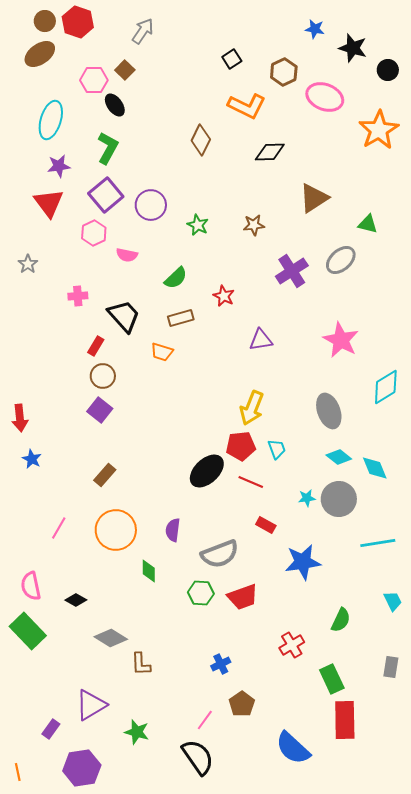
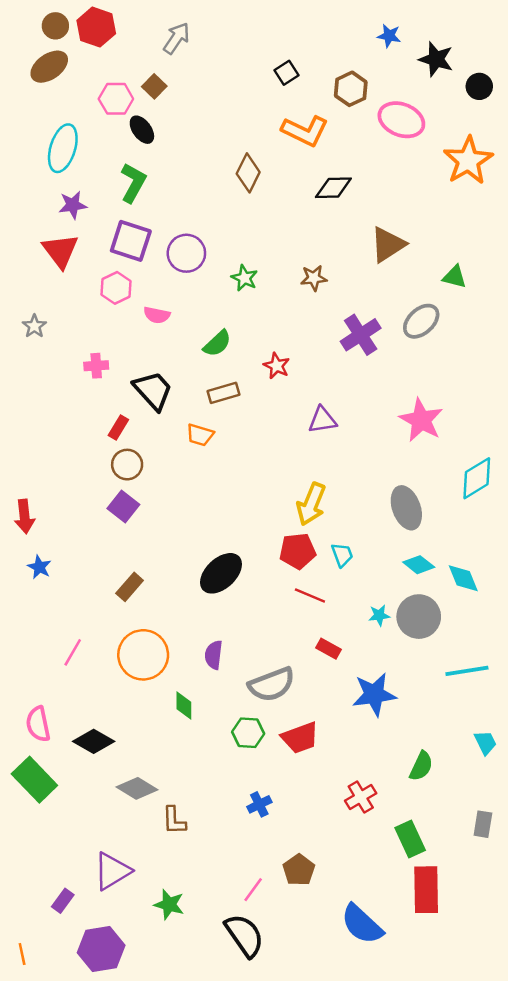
purple square: (106, 195) -> (131, 241), turned -32
black ellipse: (207, 471) -> (221, 573), moved
black diamond: (76, 600) -> (94, 741), size x1.5
blue cross: (221, 664) -> (259, 804), moved

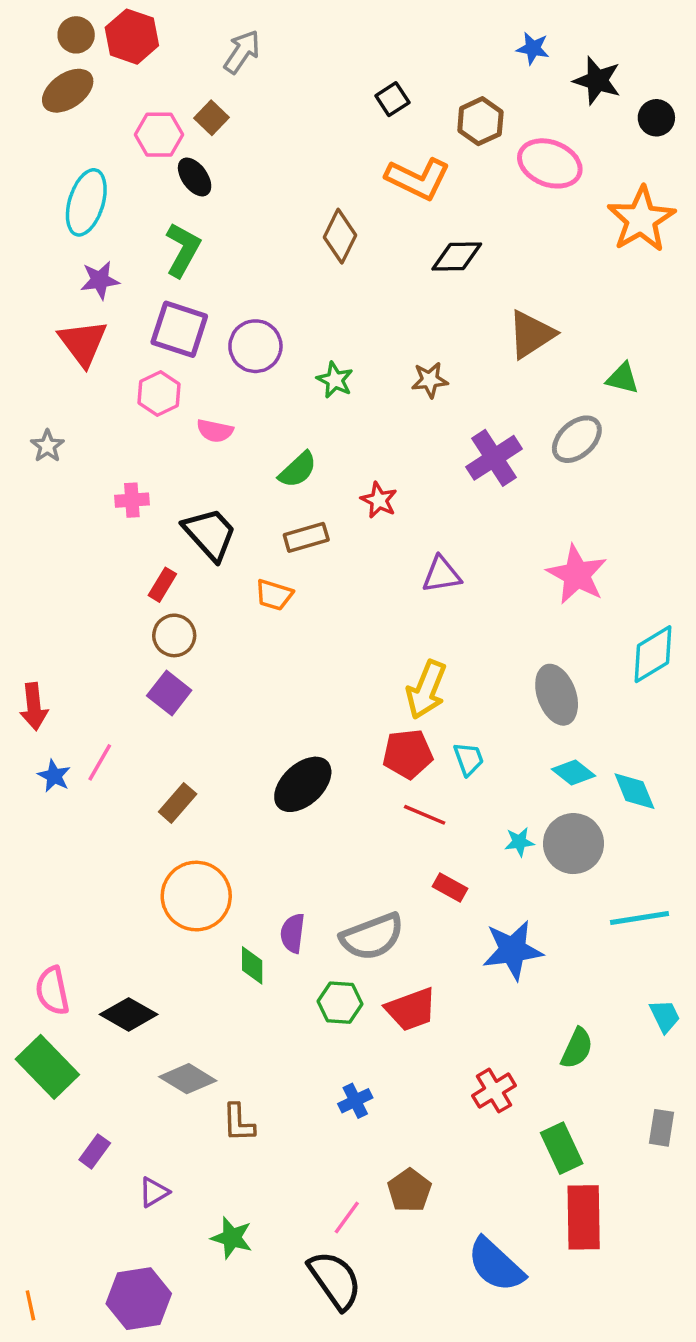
pink line: (73, 652) -> (100, 762), moved
purple semicircle: (214, 655) -> (293, 933), moved
purple triangle: (112, 871) -> (154, 1192), size x0.6
purple rectangle: (63, 901) -> (95, 1151), moved

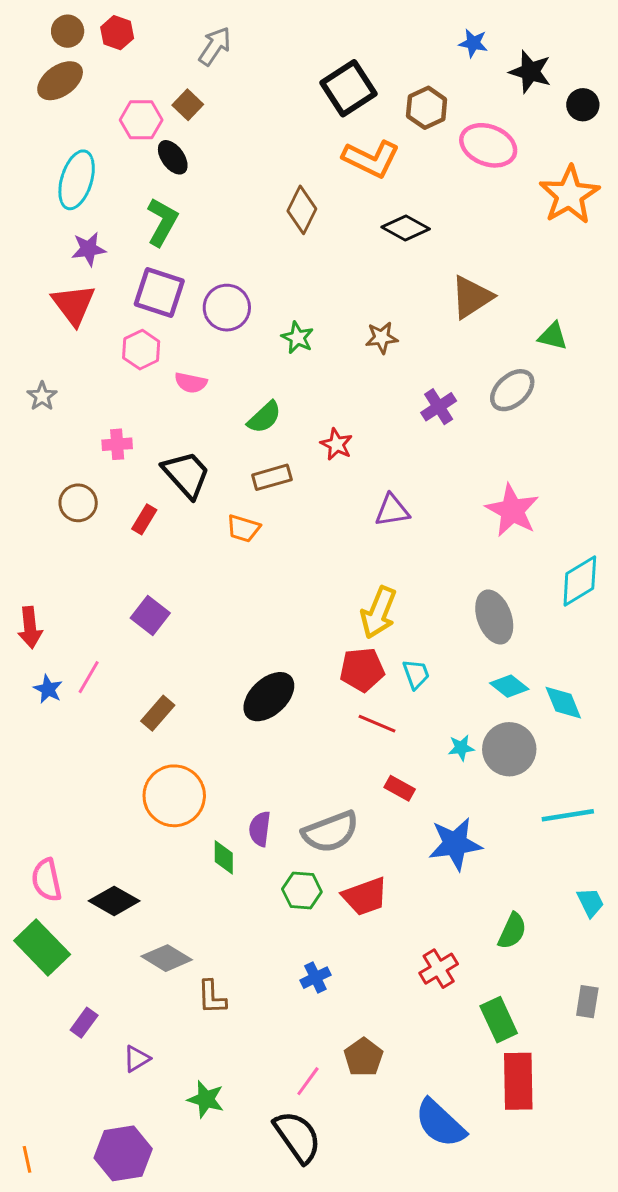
red hexagon: (132, 37) -> (117, 33), size x0.7
black square: (392, 99) -> (348, 88), size x1.8
black diamond: (457, 257) -> (406, 228), turned 30
purple cross: (494, 458) -> (439, 407), size x0.7
brown circle: (174, 635) -> (78, 503), moved

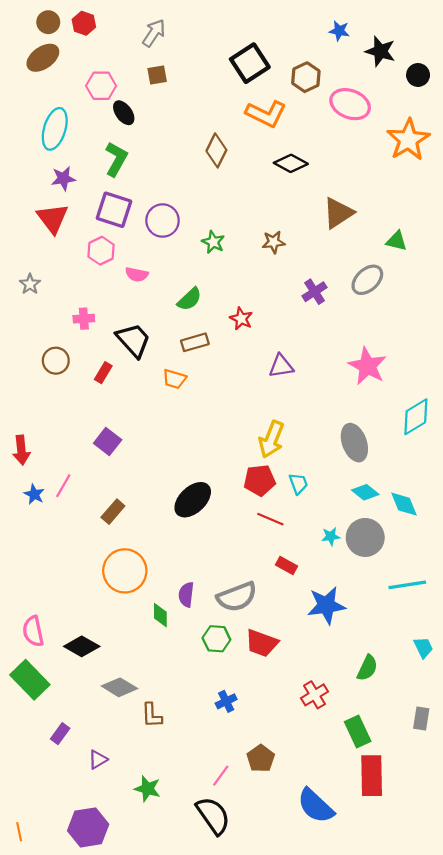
brown square: (188, 105) -> (157, 75), moved, turned 36
red trapezoid: (365, 896) -> (262, 643), turned 40

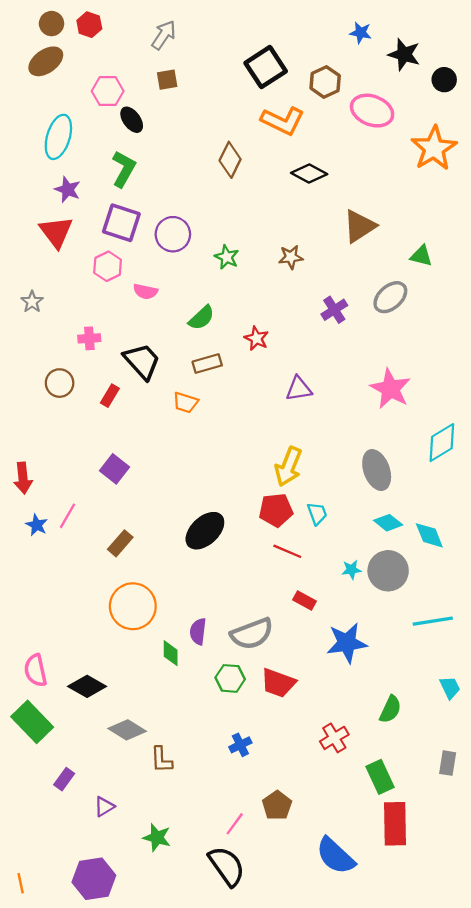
purple star: (63, 178) -> (68, 190), turned 30

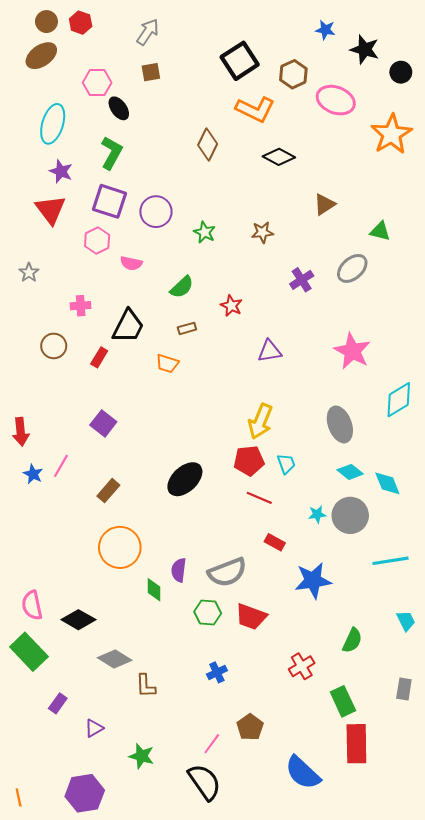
brown triangle: (359, 226) -> (324, 204), size x0.7
black trapezoid: (142, 361) -> (128, 326), turned 69
brown rectangle: (207, 364) -> (187, 328), size x0.7

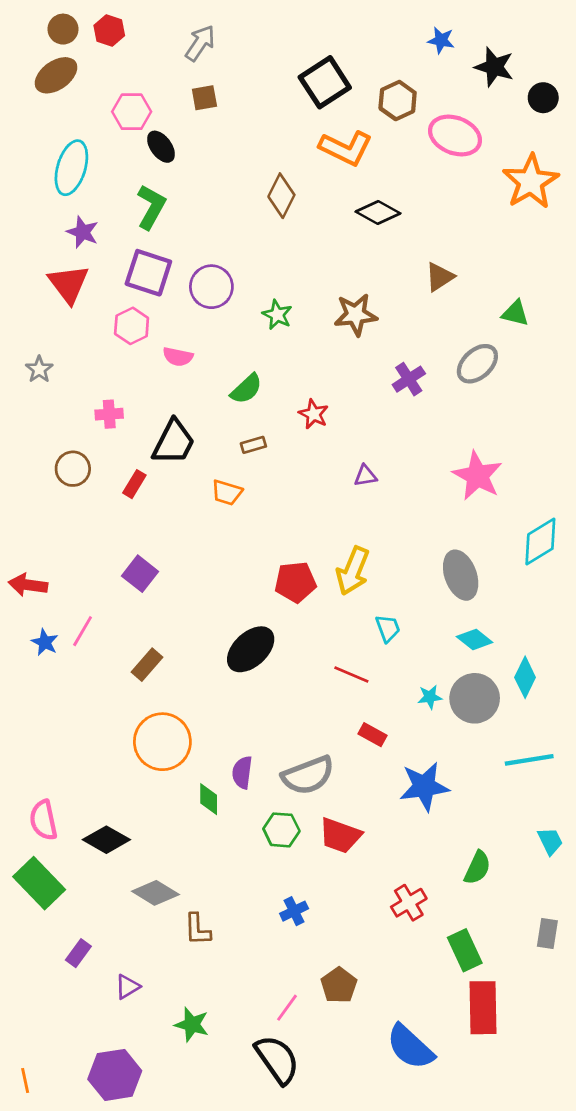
brown star: (262, 232) -> (356, 315), size x1.4
purple triangle: (270, 351) -> (365, 476), size x0.7
red arrow: (21, 432) -> (28, 585), turned 104
red pentagon: (249, 461) -> (295, 582), moved
cyan diamond: (387, 483) -> (525, 677), moved, turned 48

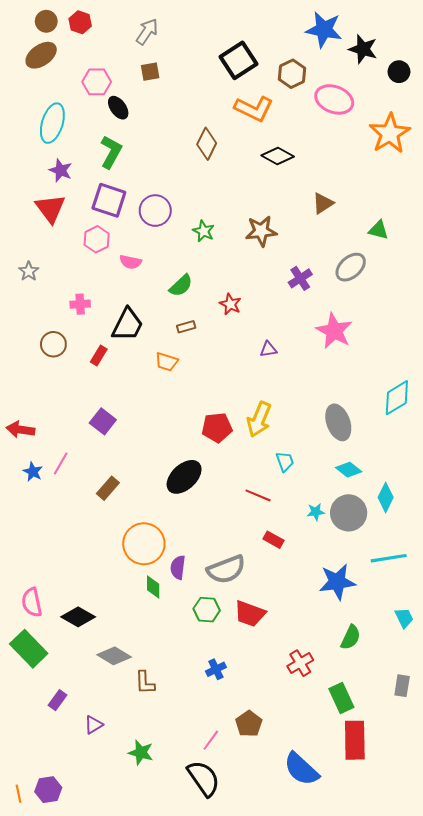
blue star: (441, 40) -> (324, 30), size x1.8
pink star: (477, 476) -> (334, 331), moved
orange circle: (162, 742) -> (144, 544), moved
blue star: (424, 786) -> (337, 582), moved
purple hexagon: (115, 1075) -> (48, 790), moved, size x0.7

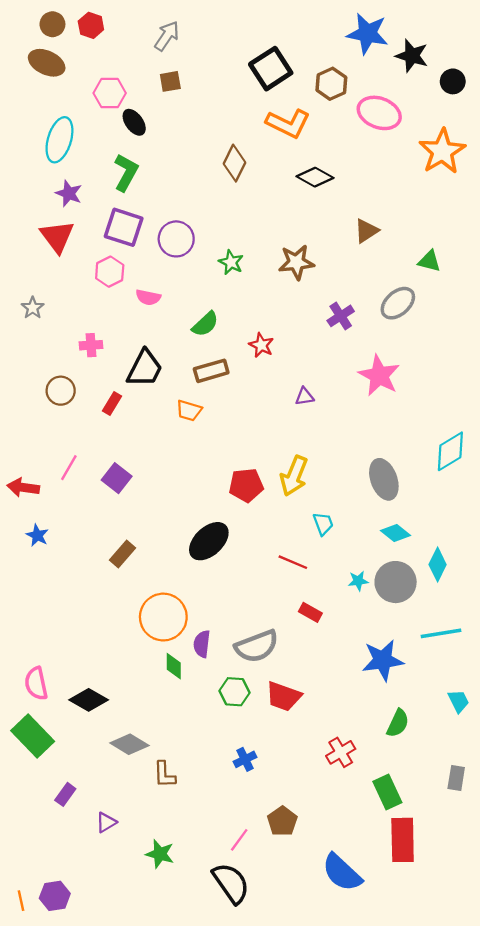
brown ellipse: (41, 55) -> (47, 63), turned 60
brown rectangle: (186, 327) -> (211, 371), size x1.6
pink line: (61, 464) -> (69, 468), moved

